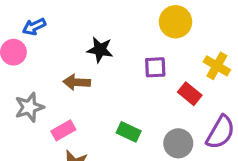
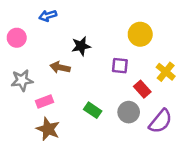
blue arrow: (34, 27) -> (48, 16), moved
black star: (100, 50) -> (81, 46), turned -30
gray circle: (178, 143) -> (129, 112), moved

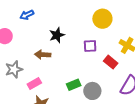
green rectangle: (93, 110) -> (74, 85), turned -48
gray circle: (129, 112) -> (92, 91), moved

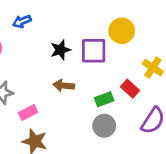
purple square: (90, 46) -> (94, 51), moved, size x1.5
brown arrow: (43, 55) -> (64, 85), moved
green rectangle: (74, 85) -> (104, 99), moved

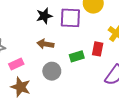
red rectangle: (130, 89) -> (98, 49), turned 56
gray circle: (104, 126) -> (52, 71), moved

